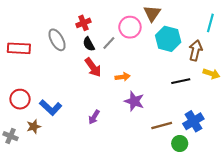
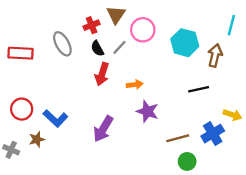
brown triangle: (152, 13) -> (116, 15), moved
red arrow: (93, 67) -> (102, 74), turned 54
yellow arrow: (211, 74) -> (233, 115), moved
purple arrow: (94, 117) -> (103, 129), size x1.6
green circle: (180, 143) -> (187, 161), moved

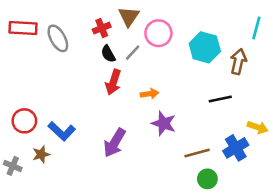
gray ellipse: (62, 44) -> (58, 38), moved
red rectangle: (20, 53) -> (23, 28), moved

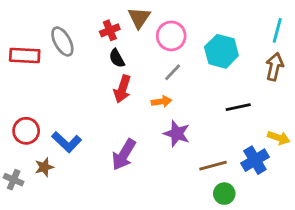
red rectangle: (23, 28) -> (25, 55), moved
gray line: (133, 53) -> (173, 72), moved
brown arrow: (238, 62) -> (274, 67), moved

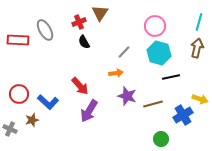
pink circle: (171, 36) -> (155, 26), moved
cyan hexagon: (221, 51) -> (159, 53), moved
red arrow: (122, 89) -> (80, 86), moved, turned -60
brown line: (213, 166) -> (153, 104), moved

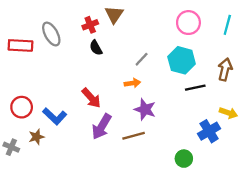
pink circle: (155, 26) -> (188, 23), moved
brown arrow: (197, 48) -> (225, 69), moved
brown line: (153, 104) -> (134, 136), moved

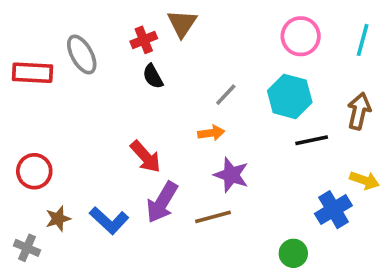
blue L-shape: (55, 116) -> (109, 221), moved
gray cross: (11, 147) -> (27, 248), moved

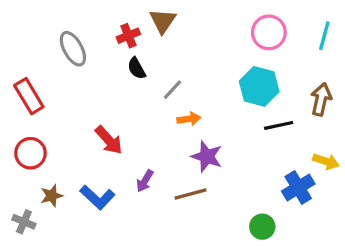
red rectangle: (32, 73) -> (29, 96), moved, turned 56
gray line: (226, 95) -> (172, 90), moved
red arrow: (146, 157) -> (109, 140), moved
purple arrow: (162, 202) -> (145, 181), size x0.6

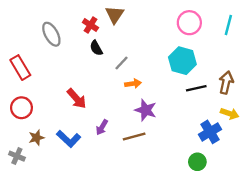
red cross: (128, 36) -> (90, 25), turned -35
brown arrow: (321, 99) -> (226, 82), moved
green circle: (262, 227) -> (197, 162), moved

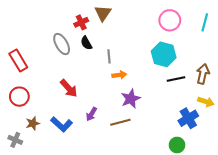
red cross: (90, 25) -> (81, 22), turned 32
gray ellipse: (51, 34) -> (62, 44), moved
gray line: (122, 63) -> (109, 56), turned -48
purple star: (146, 110) -> (131, 99), turned 30

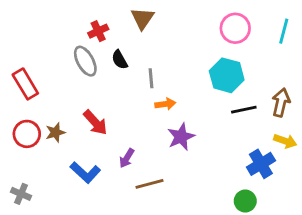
red cross: (81, 22) -> (98, 31), moved
brown line: (120, 122) -> (150, 184), moved
brown star: (33, 123) -> (55, 132), moved

